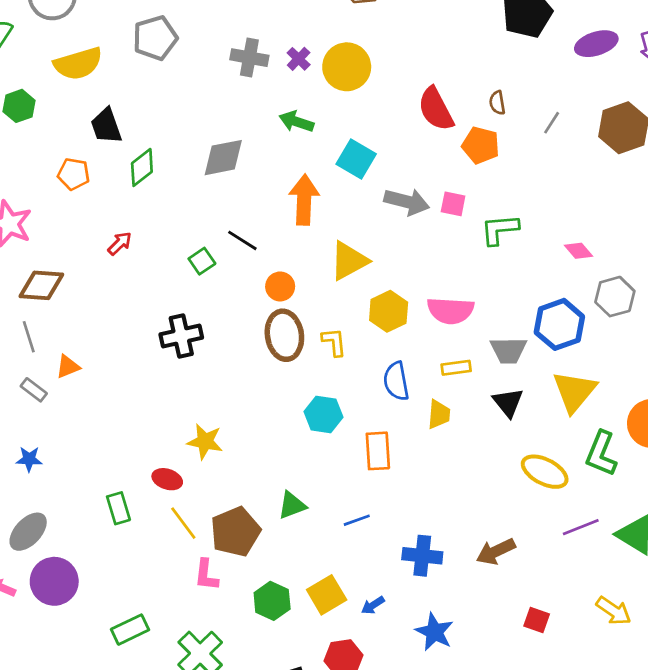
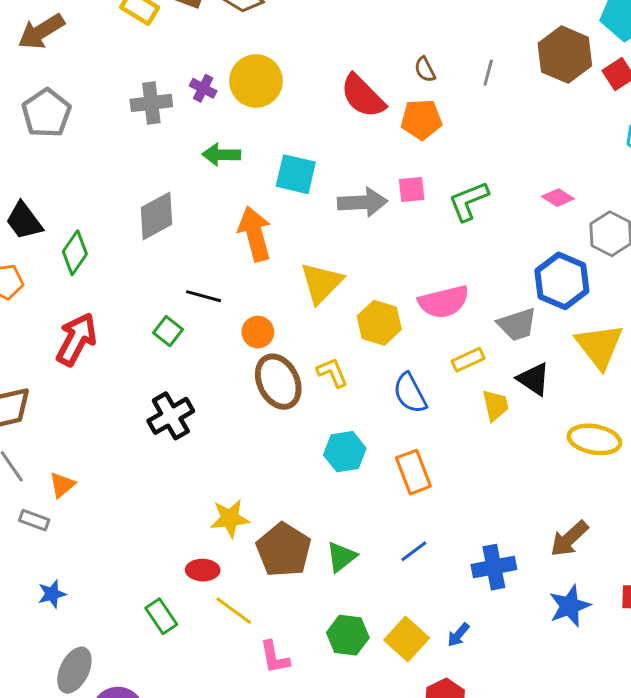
red arrow: (120, 243) -> (76, 339), size x1.8
yellow trapezoid: (439, 414) -> (495, 405), moved
brown pentagon: (235, 532) -> (284, 550), moved
green hexagon: (272, 601) -> (348, 635), moved
blue star: (434, 632) -> (570, 606), moved, turned -30

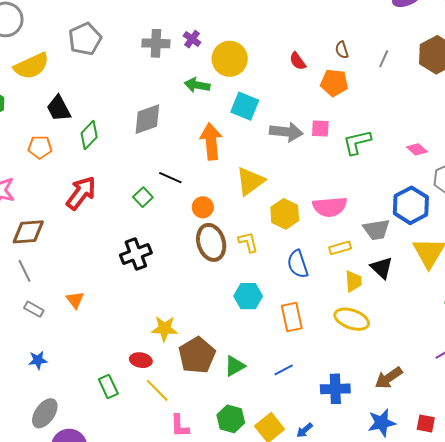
yellow circle: (256, 81) -> (230, 59), moved
red semicircle: (363, 96) -> (298, 61), size x0.6
yellow ellipse: (594, 439) -> (352, 319), moved
orange triangle: (62, 485) -> (75, 300), moved, turned -36

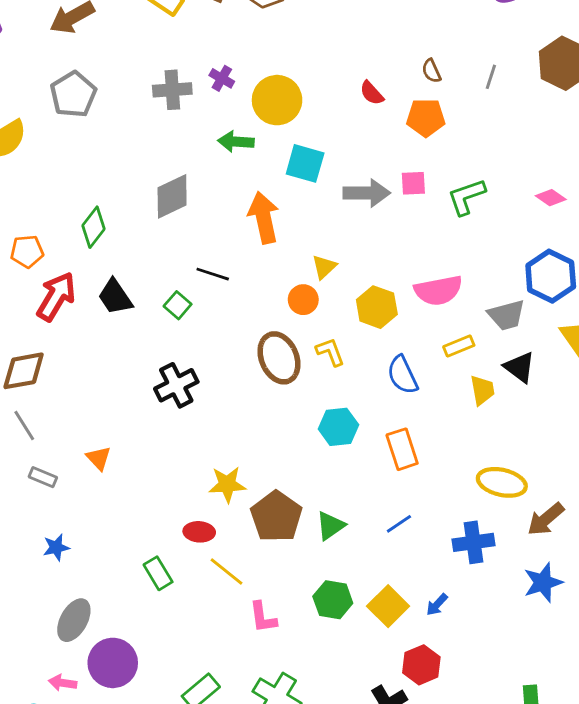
black trapezoid: (59, 108) -> (115, 297), moved
yellow triangle: (250, 181) -> (324, 267), size x0.6
red arrow: (81, 193) -> (56, 296), moved
orange circle: (203, 207) -> (303, 300), moved
yellow ellipse: (352, 319) -> (502, 482), moved

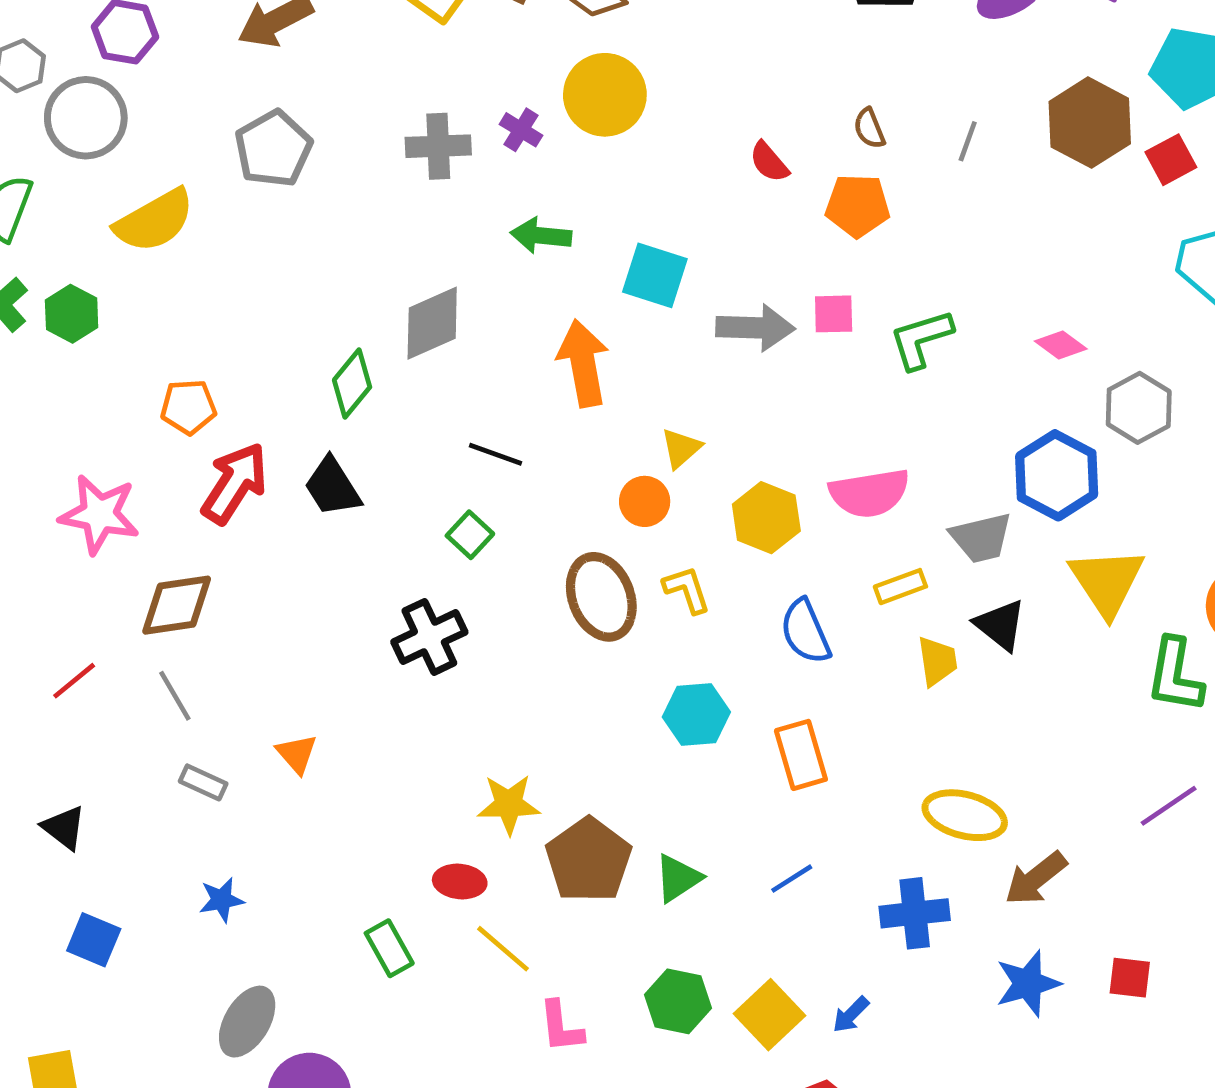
yellow circle: (277, 100) -> (605, 95), moved
green diamond: (93, 227) -> (352, 384), moved
green square: (178, 305) -> (470, 535), moved

